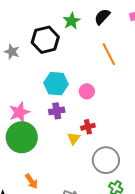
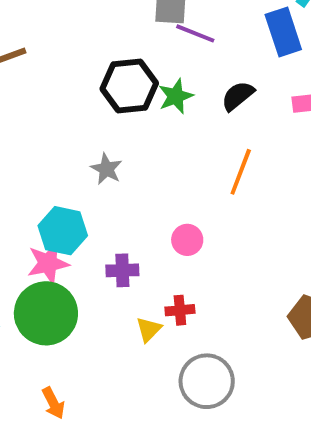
black hexagon: (45, 40) -> (129, 86), moved
gray star: (12, 52) -> (106, 169), moved
orange line: (109, 54) -> (241, 172), turned 40
cyan hexagon: (56, 84) -> (63, 231), moved

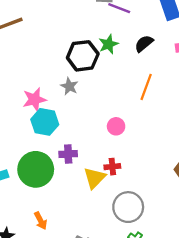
black hexagon: (129, 86) -> (83, 56), moved
pink star: (48, 263) -> (34, 100), moved
purple cross: (122, 270) -> (68, 154), moved
yellow triangle: (149, 329) -> (95, 178), size x1.5

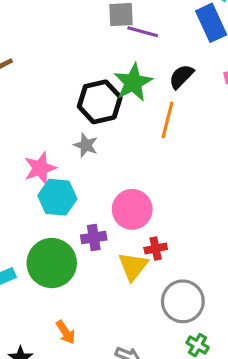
green star: (108, 44) -> (133, 82), size x1.4
orange line: (146, 87) -> (167, 120), moved
pink circle: (116, 126) -> (132, 209), moved, size x1.6

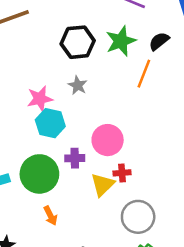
black hexagon: (100, 102) -> (78, 42), moved
orange arrow: (66, 332) -> (50, 216), moved

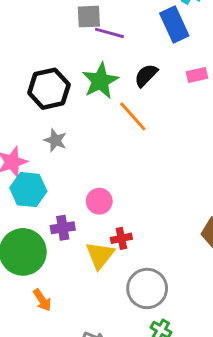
orange line: (144, 74) -> (133, 116), turned -56
pink circle: (108, 140) -> (99, 201), size x0.7

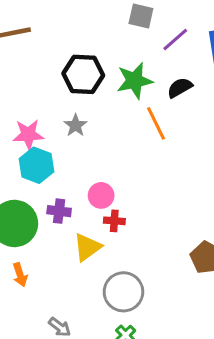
purple line: (109, 33) -> (175, 40), moved, turned -72
red cross: (121, 238) -> (114, 221), moved

